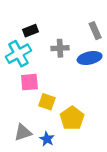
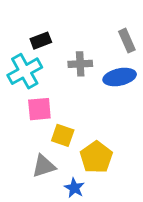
gray triangle: (23, 132) -> (44, 166), moved
blue star: (47, 139) -> (74, 188), moved

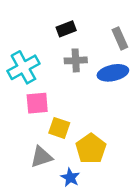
black rectangle: (41, 41) -> (66, 29), moved

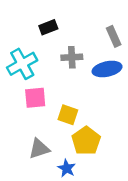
black rectangle: (66, 29) -> (48, 27), moved
yellow square: (59, 128) -> (68, 115), moved

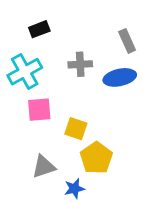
black rectangle: (48, 27) -> (39, 29), moved
blue star: (67, 168) -> (74, 189), turned 30

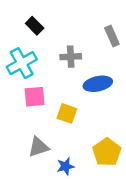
black rectangle: (39, 29) -> (35, 26), turned 66
blue ellipse: (120, 77) -> (98, 84), moved
yellow pentagon: (96, 158) -> (107, 152), moved

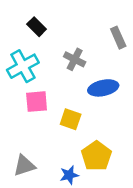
gray cross: (71, 57) -> (75, 59), turned 30
gray triangle: (38, 147) -> (24, 166), moved
yellow pentagon: (107, 152) -> (96, 156), moved

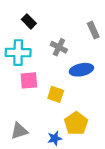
cyan cross: (23, 66) -> (18, 53), turned 30

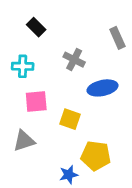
cyan cross: (18, 53) -> (23, 66), size x0.7
yellow pentagon: (76, 123) -> (96, 156), turned -30
gray triangle: (19, 131) -> (24, 141), moved

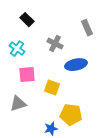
cyan cross: (23, 66) -> (17, 49), turned 35

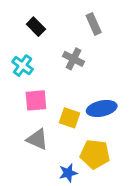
gray rectangle: (87, 28) -> (94, 24), moved
blue ellipse: (76, 65) -> (102, 108), moved
gray triangle: (18, 104) -> (37, 139), moved, turned 42

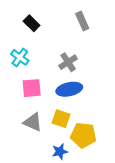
gray cross: (74, 59) -> (68, 62), moved, turned 30
blue ellipse: (102, 108) -> (69, 89), moved
yellow square: (69, 118) -> (61, 119), moved

